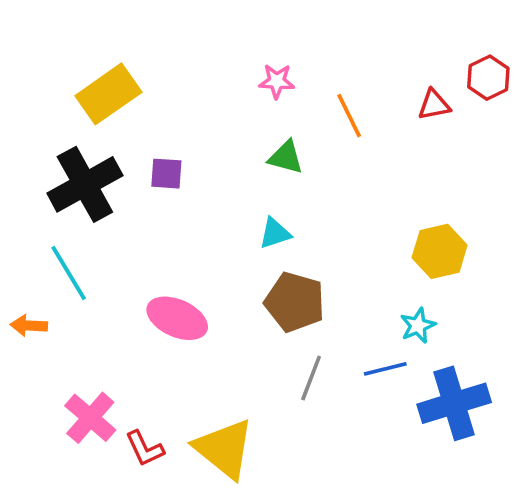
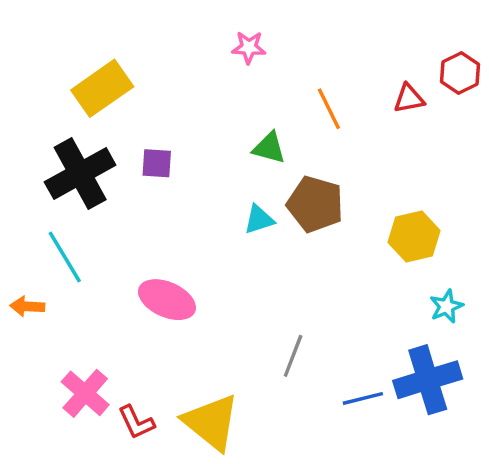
pink star: (277, 81) -> (249, 47), moved
brown pentagon: (295, 302) -> (315, 204), moved
cyan star: (418, 326) -> (446, 306), moved
blue line: (385, 369) -> (363, 398), moved

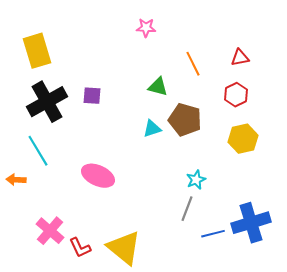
red hexagon: (460, 73) -> (236, 95), moved
yellow rectangle: (102, 88) -> (37, 51), moved, turned -72
cyan star: (446, 306) -> (196, 180), moved
gray line: (293, 356) -> (187, 209), moved

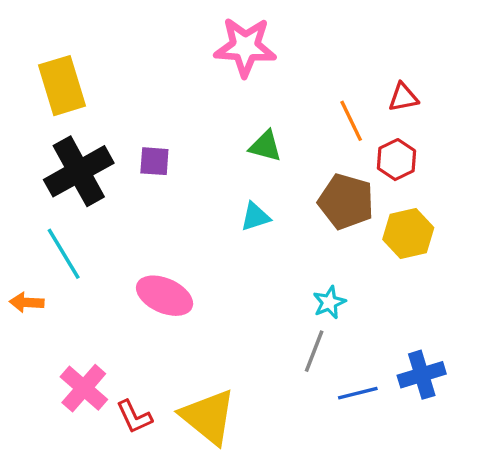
pink star: (146, 28) -> (245, 47), size x1.8
orange line: (193, 64) -> (351, 121), moved
brown pentagon: (185, 120) -> (346, 202), moved
blue cross: (251, 223) -> (422, 375), size x0.7

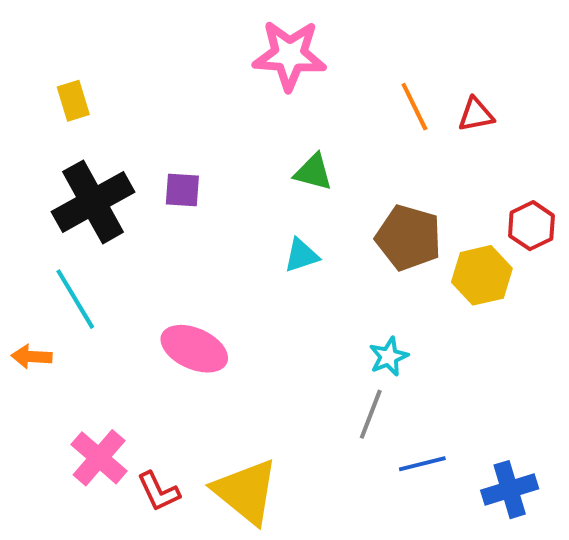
yellow rectangle: (62, 86) -> (73, 101), size x0.6
orange line: (351, 121) -> (414, 107), moved
red hexagon: (396, 160) -> (531, 226), moved
blue cross: (422, 375) -> (510, 490), moved

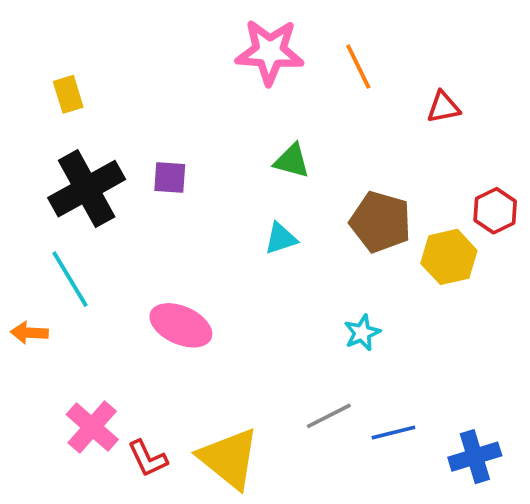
orange line: (414, 107) -> (358, 67), moved
gray line: (371, 414) -> (329, 416), moved, turned 42

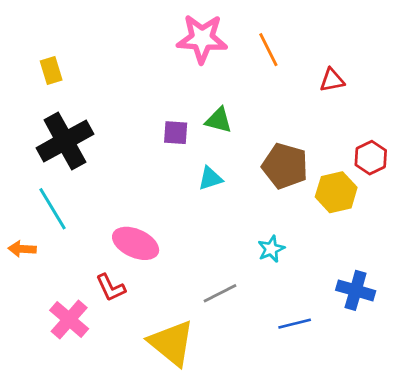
purple square: (170, 177) -> (176, 133), moved
gray line: (329, 416) -> (220, 293), moved
blue cross: (475, 457) -> (356, 290), moved, turned 33
red L-shape: (148, 458) -> (111, 288), moved

